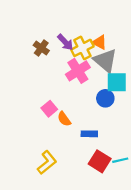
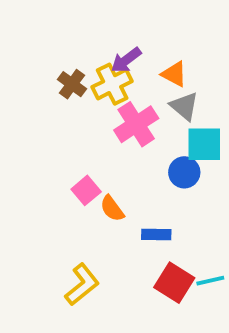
purple arrow: (65, 42) -> (126, 60), moved, turned 96
yellow cross: (82, 48) -> (112, 84), moved
gray triangle: (105, 61) -> (184, 106), size x0.7

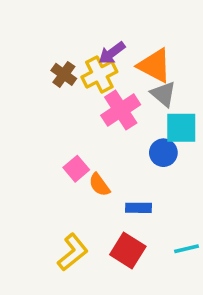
orange triangle: (174, 74) -> (155, 66), size x1.5
red square: (174, 283) -> (128, 251), moved

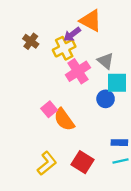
orange triangle: (155, 66) -> (91, 21), moved
brown cross: (64, 74) -> (31, 41), moved
orange semicircle: (99, 185) -> (64, 120), size x1.5
blue rectangle: (138, 208) -> (119, 143), moved

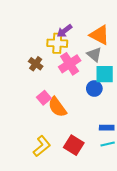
orange triangle: (91, 21) -> (99, 35), moved
brown cross: (31, 41) -> (36, 64), moved
yellow cross: (64, 48) -> (57, 43), turned 30

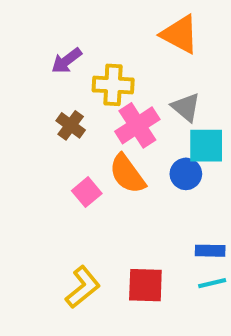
purple arrow: (64, 31) -> (67, 61), moved
orange triangle: (99, 35) -> (180, 34), moved
orange semicircle: (57, 107) -> (127, 174), moved
red square: (74, 145) -> (145, 285), turned -30

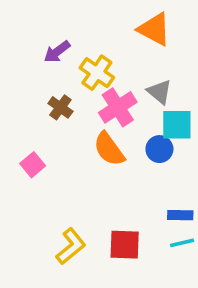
yellow cross: (113, 85) -> (97, 73), turned 32
pink square: (87, 192) -> (33, 165), moved

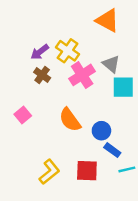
purple arrow: (57, 52) -> (40, 52), moved
orange semicircle: (109, 149) -> (70, 120), moved
blue circle: (159, 149) -> (101, 131), moved
blue rectangle: (180, 215) -> (112, 150), moved, turned 35

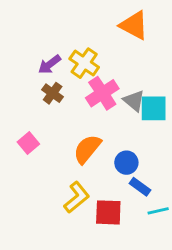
gray triangle: (111, 64) -> (134, 101), moved
orange semicircle: (70, 120) -> (87, 149), turned 75
yellow L-shape: (49, 172) -> (77, 197), moved

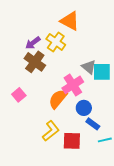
orange triangle: (134, 25) -> (70, 21), moved
brown cross: (53, 93) -> (35, 62), size x1.5
pink cross: (102, 93) -> (73, 85), moved

